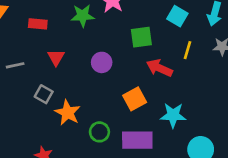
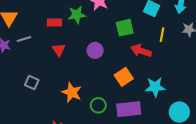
red rectangle: (38, 24) -> (54, 23), moved
gray line: (15, 65) -> (24, 39), moved
gray square: (44, 94) -> (32, 83), moved

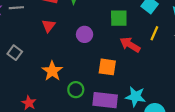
orange square: (124, 77) -> (107, 67), turned 30
cyan star: (155, 87) -> (135, 97), moved

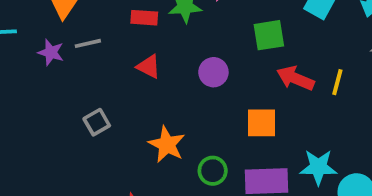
red triangle: (49, 26) -> (149, 67), turned -32
yellow line: (154, 33) -> (337, 82), moved
gray square: (15, 53) -> (97, 122), turned 32

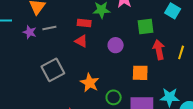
red rectangle: (144, 18) -> (84, 23), moved
red arrow: (295, 78) -> (159, 50), turned 54
gray square: (97, 122) -> (53, 70), size x1.6

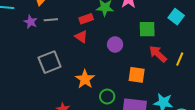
red rectangle: (84, 23) -> (86, 19), turned -32
red arrow: (159, 50) -> (158, 54), turned -42

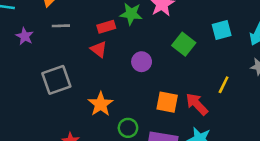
cyan square: (176, 17) -> (222, 30), turned 35
purple star: (31, 22) -> (25, 36), moved
green square: (147, 29) -> (184, 44), turned 36
red arrow: (158, 54) -> (197, 104), moved

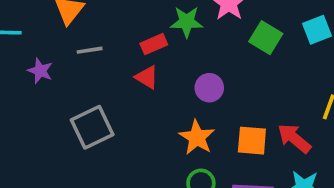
green square: (184, 44) -> (266, 38), moved
orange star: (101, 104) -> (197, 137), moved

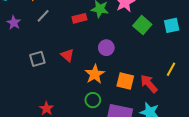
gray line: (90, 50) -> (43, 16), turned -48
red triangle: (147, 77) -> (67, 55), moved
gray square: (92, 127) -> (37, 59), size x0.7

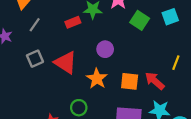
red triangle: (67, 55) -> (65, 63), size x1.6
gray square: (37, 59) -> (35, 59), moved
green circle: (93, 100) -> (79, 108), moved

